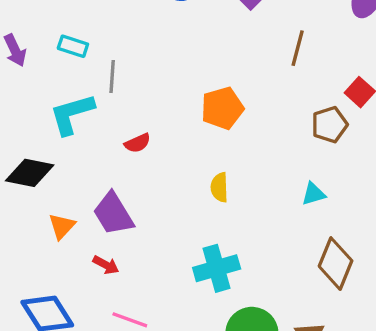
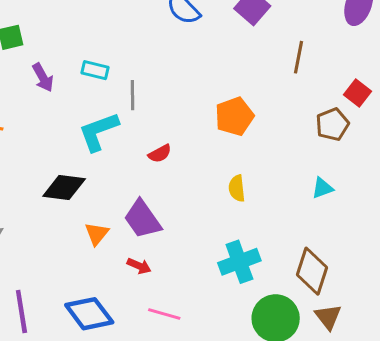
brown diamond: (336, 264) -> (312, 271), moved

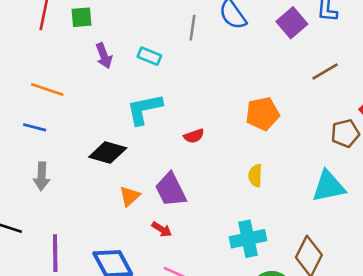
brown line: (299, 57) -> (325, 71), turned 40
gray line: (132, 95) -> (192, 28), moved
cyan triangle: (322, 188) -> (329, 186), size x1.8

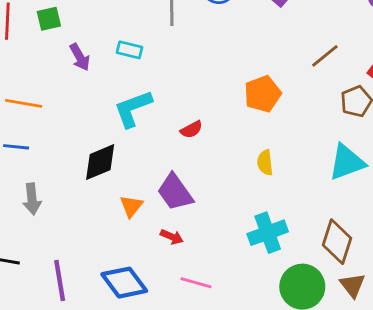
brown line: (325, 71) -> (325, 56), moved
black diamond: (108, 153) -> (100, 162), turned -30

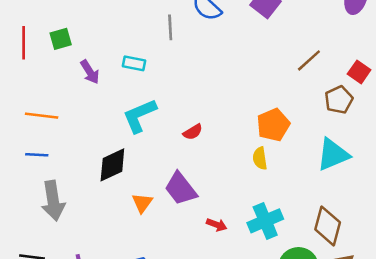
orange pentagon: (263, 94) -> (273, 125), moved
gray arrow: (32, 199) -> (53, 201), size x1.4
red arrow: (172, 237) -> (217, 225), moved

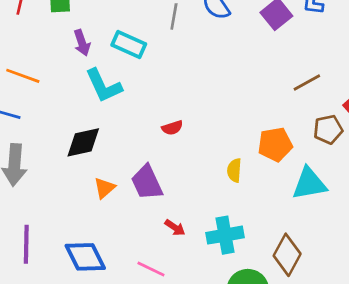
cyan rectangle: (134, 63) -> (129, 44), size x1.4
cyan L-shape: (140, 116) -> (104, 86), moved, turned -105
orange pentagon: (273, 125) -> (275, 144), moved

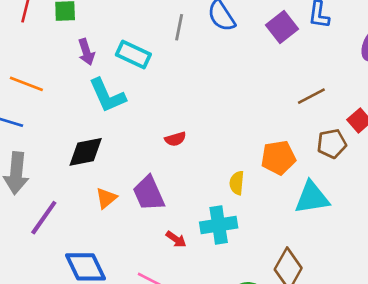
cyan cross: (225, 235) -> (219, 225), moved
purple line: (26, 244) -> (44, 218), moved, turned 33

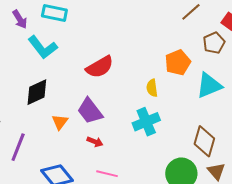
red semicircle: (175, 139) -> (100, 67), size x1.8
red arrow: (176, 239) -> (95, 142), moved

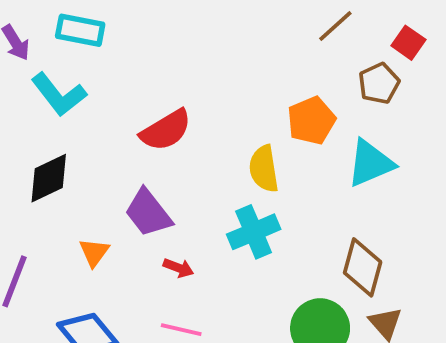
yellow semicircle: (152, 88) -> (264, 169), size x1.4
orange triangle: (60, 122) -> (94, 252), moved
red arrow: (95, 142) -> (178, 268), moved

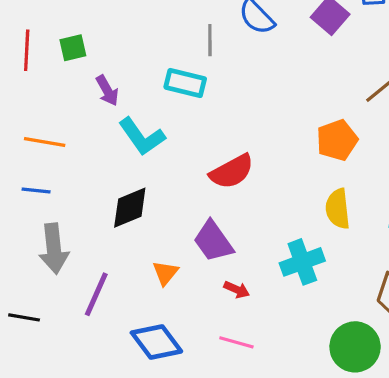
cyan rectangle: (80, 30) -> (185, 83), moved
orange pentagon: (311, 121) -> (337, 140), moved
yellow semicircle: (264, 169) -> (338, 209), moved

